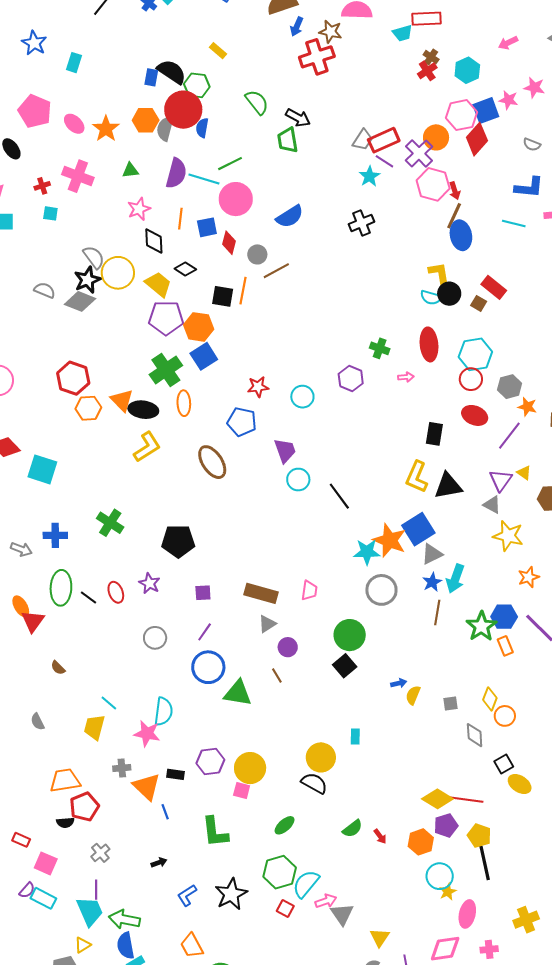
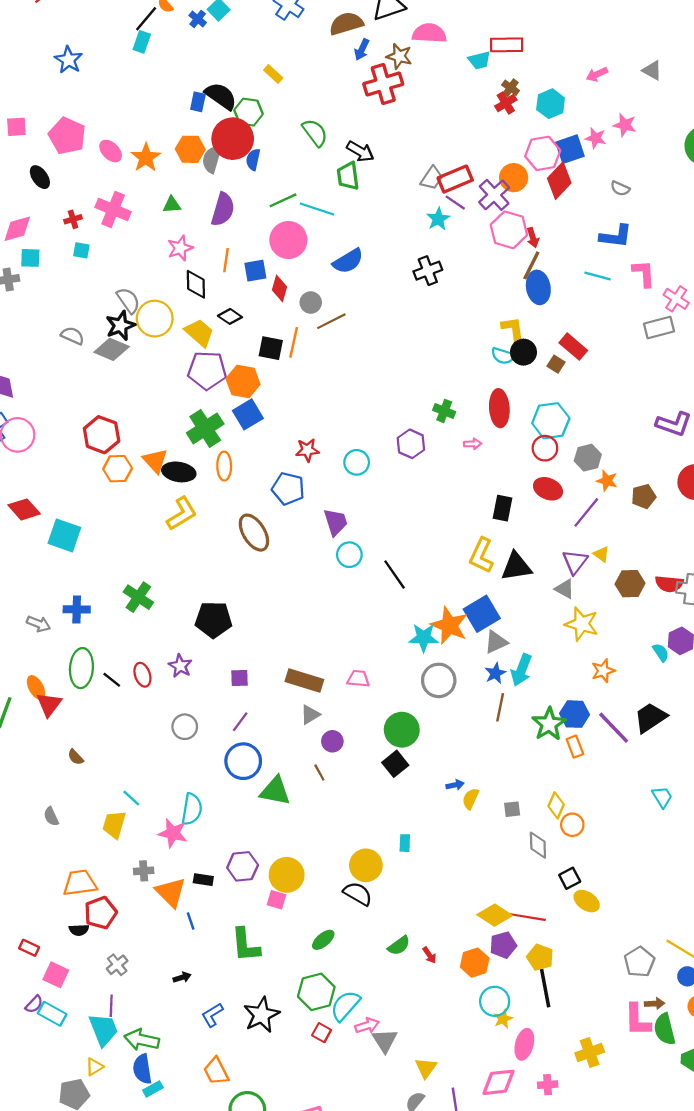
cyan rectangle: (74, 63) -> (142, 42), moved
cyan line: (204, 179) -> (317, 209), moved
pink trapezoid: (309, 590) -> (358, 679), turned -95

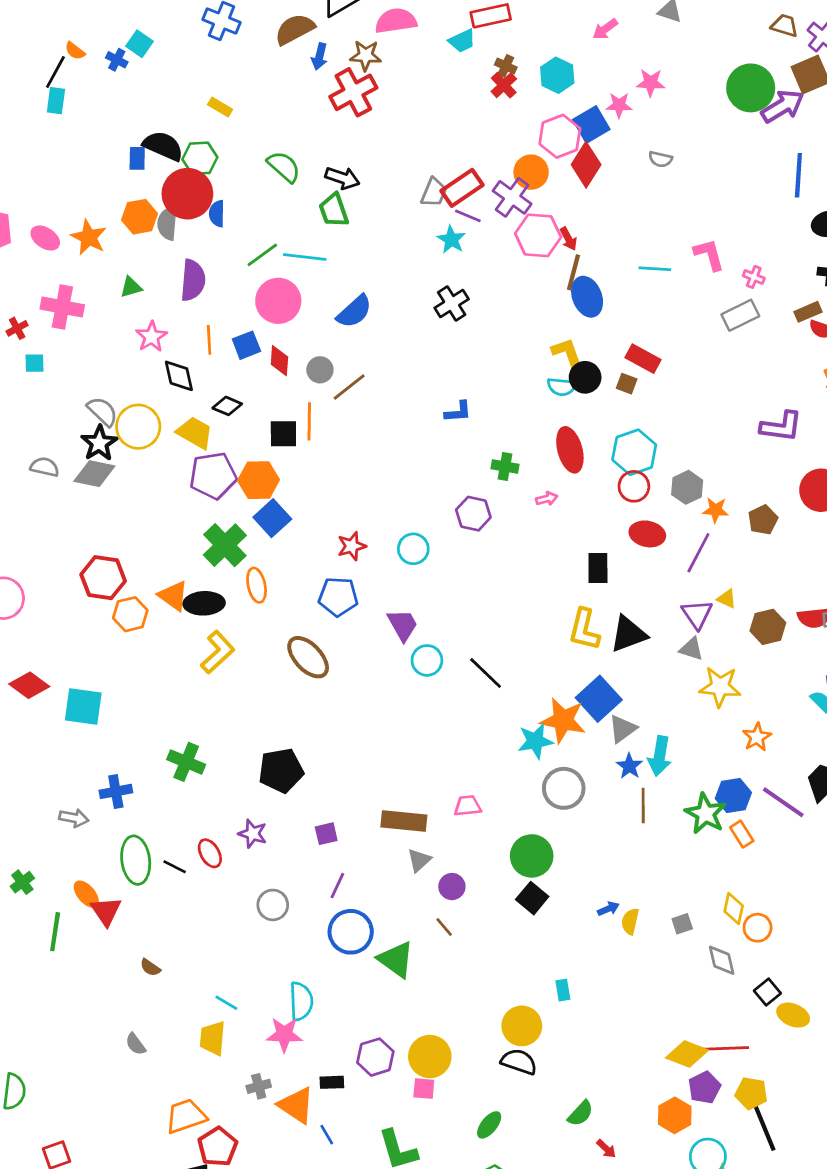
blue L-shape: (616, 236) -> (458, 412), moved, size x0.7
pink cross: (676, 299) -> (754, 277), size x0.7
green triangle: (275, 791) -> (396, 959), turned 36
red arrow: (429, 955) -> (606, 1149), moved

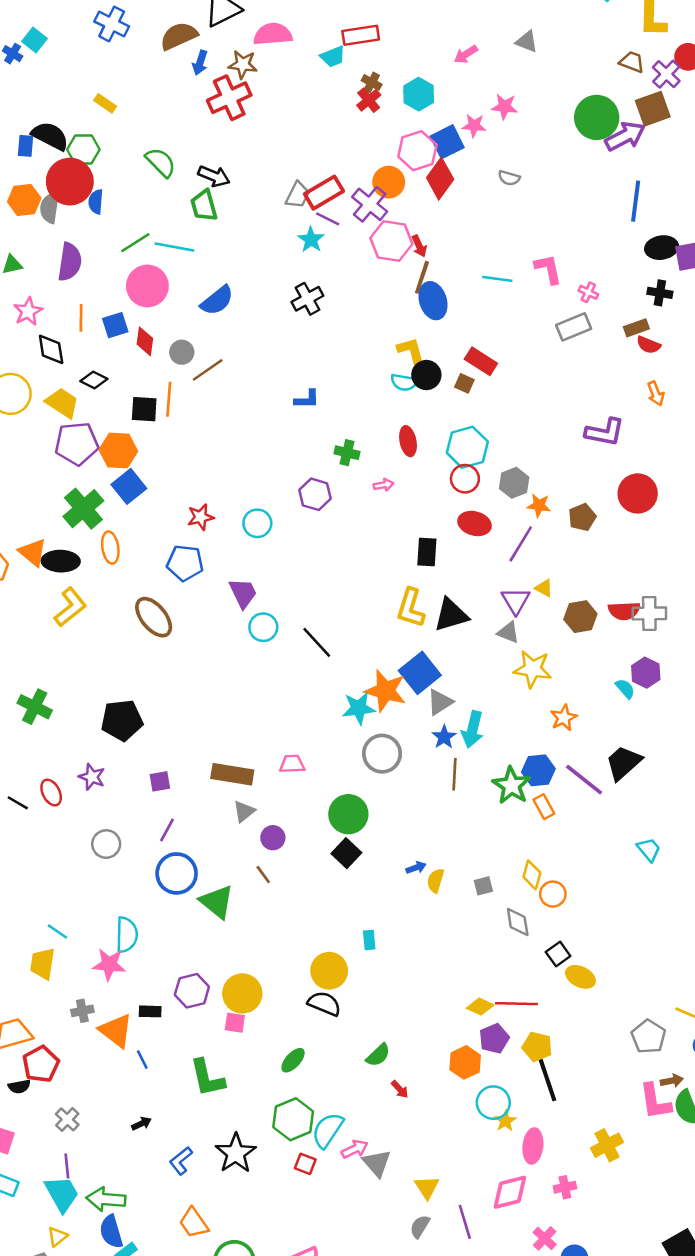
red ellipse: (570, 450) -> (408, 441), size x0.7
yellow diamond: (687, 1054) -> (480, 1007), size x0.7

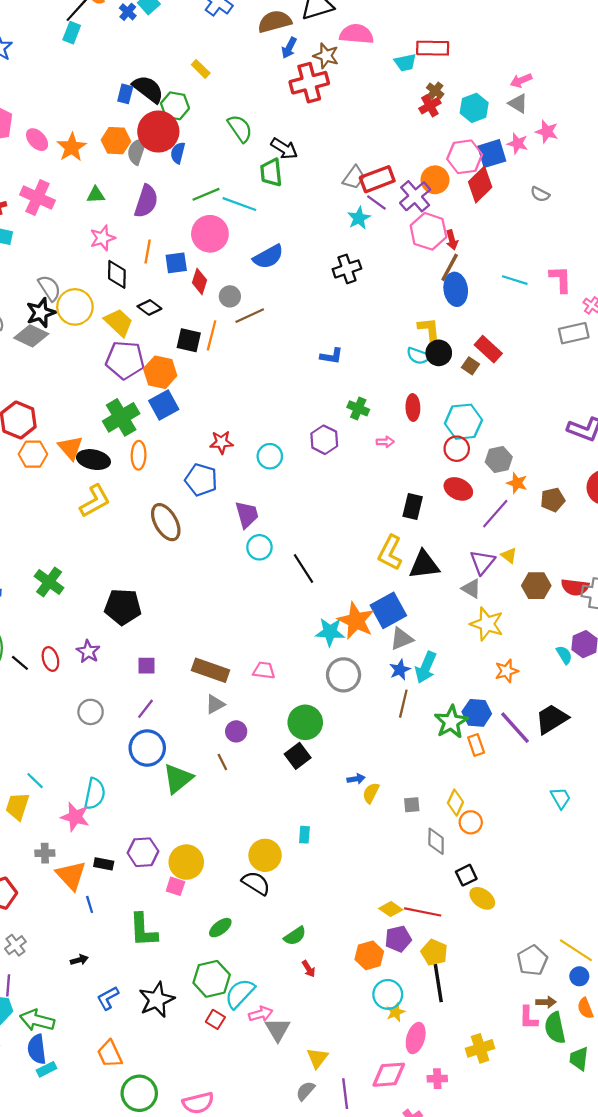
gray triangle: (527, 42) -> (518, 103), moved
green triangle: (217, 902) -> (178, 779), turned 32
pink L-shape: (655, 1102) -> (528, 1018), size x0.7

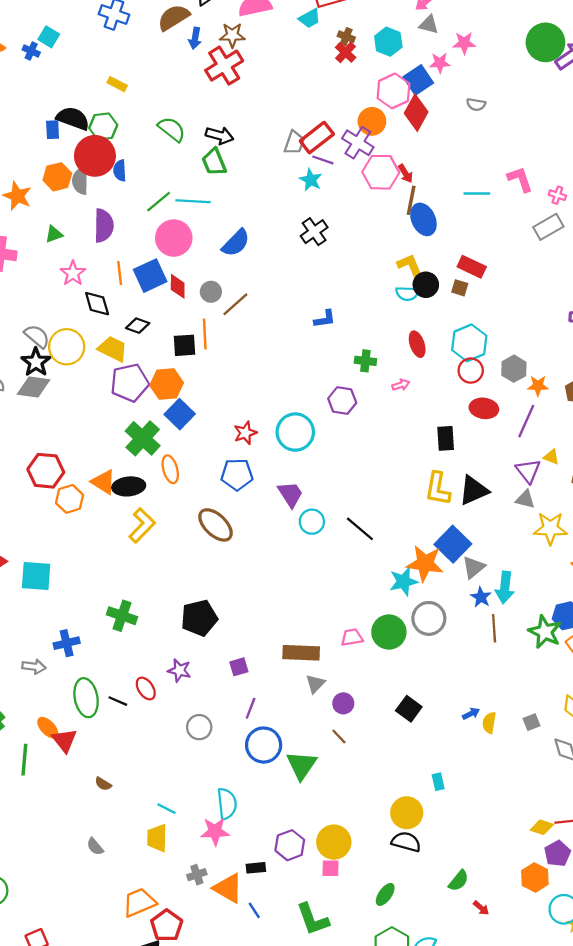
blue square: (176, 263) -> (150, 276), size x1.4
cyan circle: (270, 456) -> (295, 432), size x1.5
green circle: (305, 722) -> (389, 632), moved

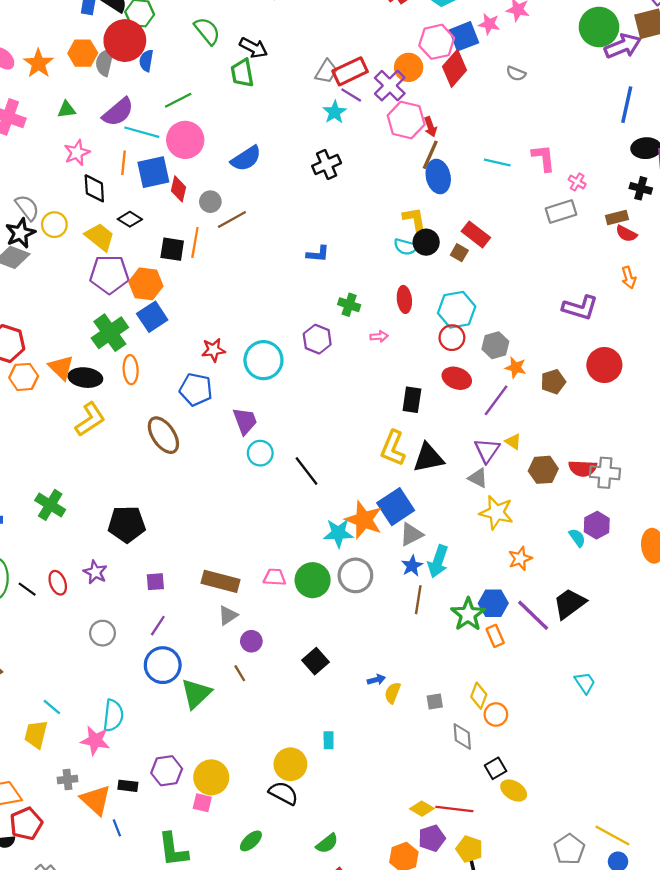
cyan line: (193, 201) -> (142, 132), moved
purple semicircle: (104, 226) -> (118, 112), turned 36
yellow circle: (67, 347) -> (54, 225), size x0.7

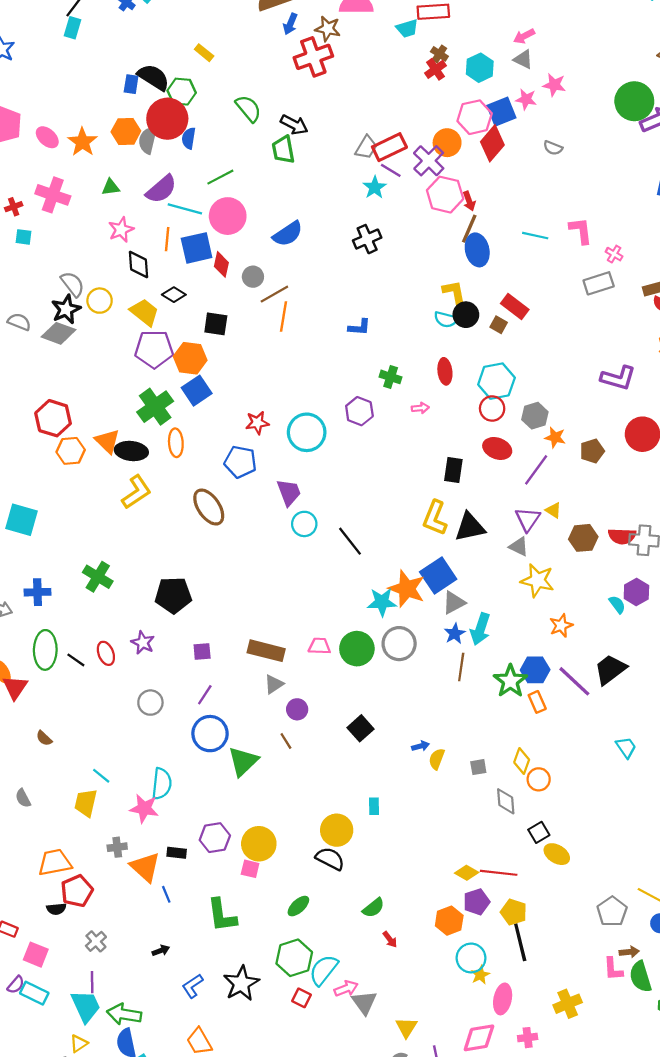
orange line: (195, 242) -> (283, 317), moved

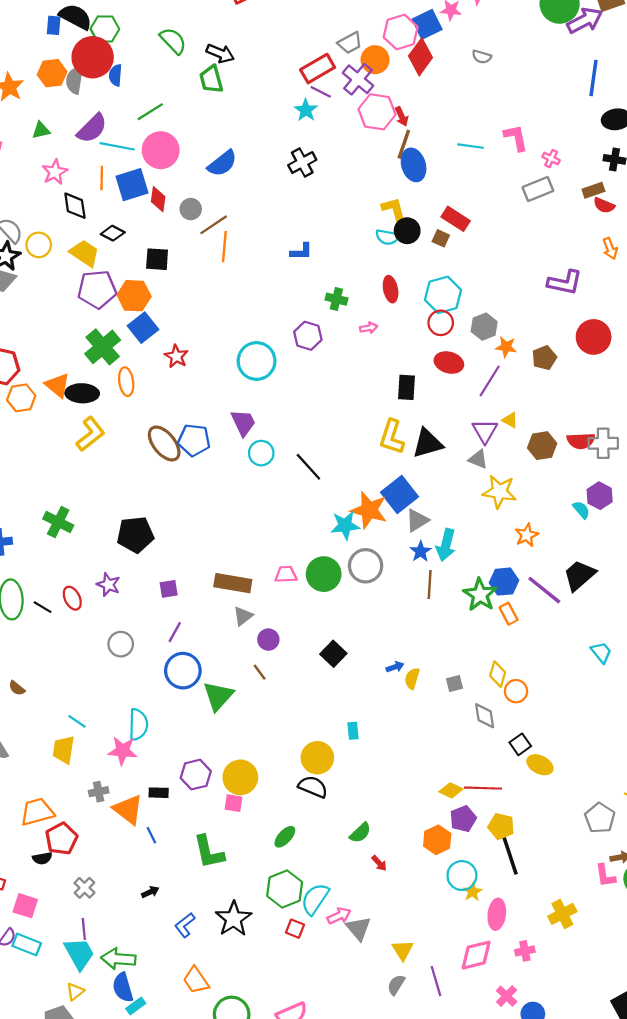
gray trapezoid: (366, 147) -> (350, 43), moved, turned 35
red star: (257, 423) -> (176, 356), moved, turned -30
blue pentagon: (240, 462) -> (194, 440), moved

